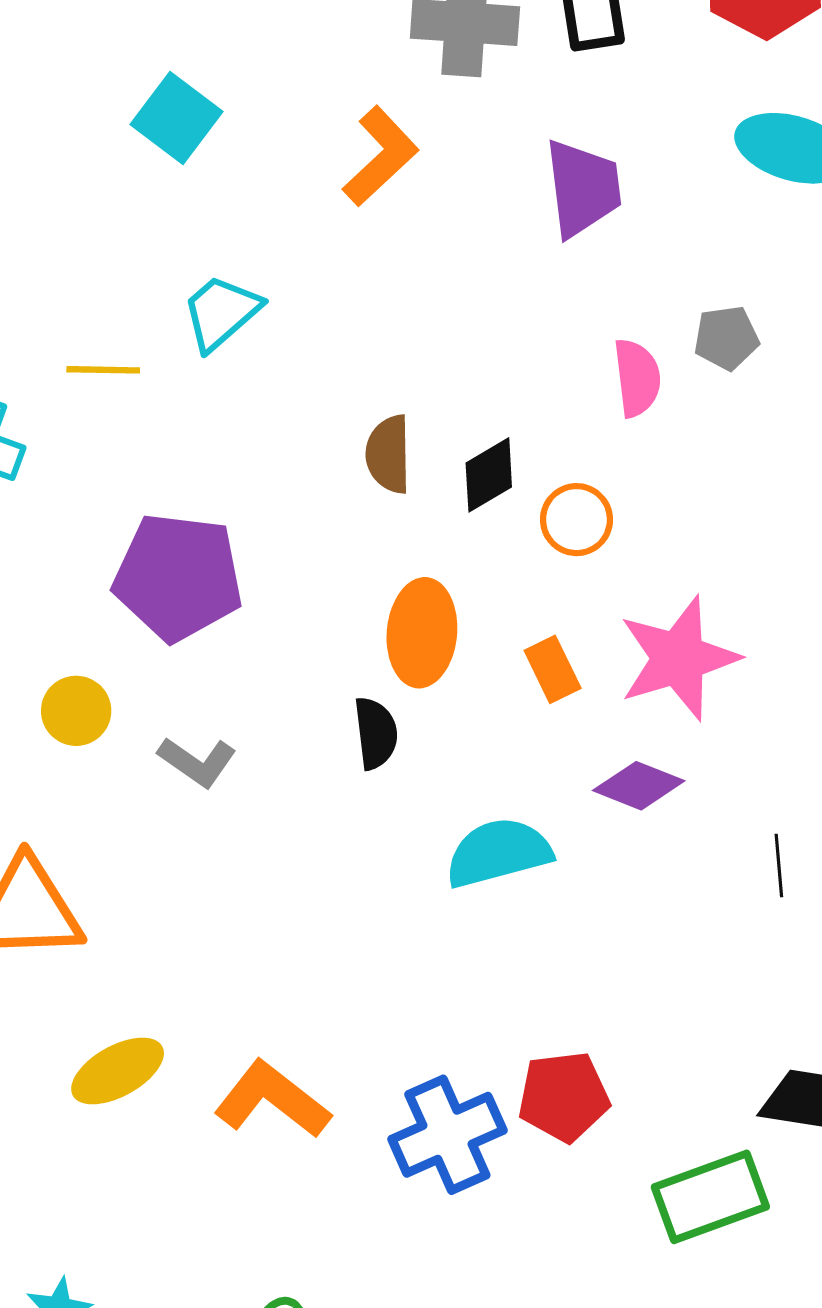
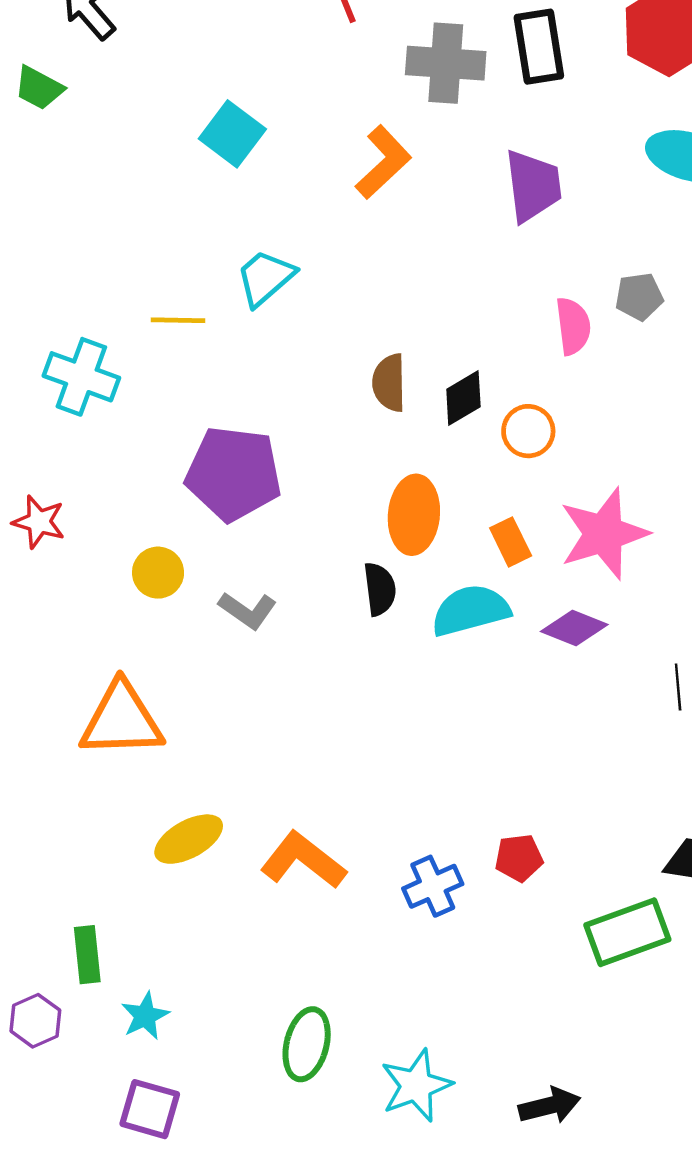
cyan semicircle: (498, 853) -> (470, 610), moved
red pentagon: (564, 1096) -> (519, 858), size x0.7
blue cross: (447, 1135) -> (433, 886), size x0.7

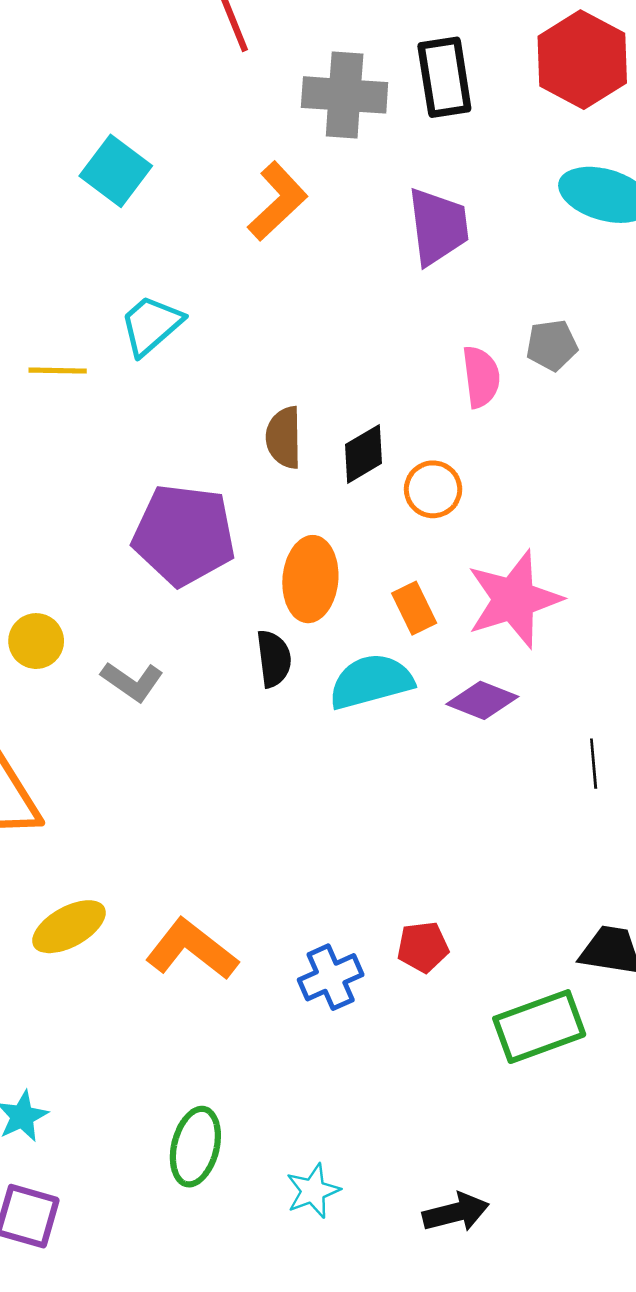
purple pentagon: (233, 474) -> (184, 535), moved
cyan star: (416, 1086) -> (313, 1191), size x0.7

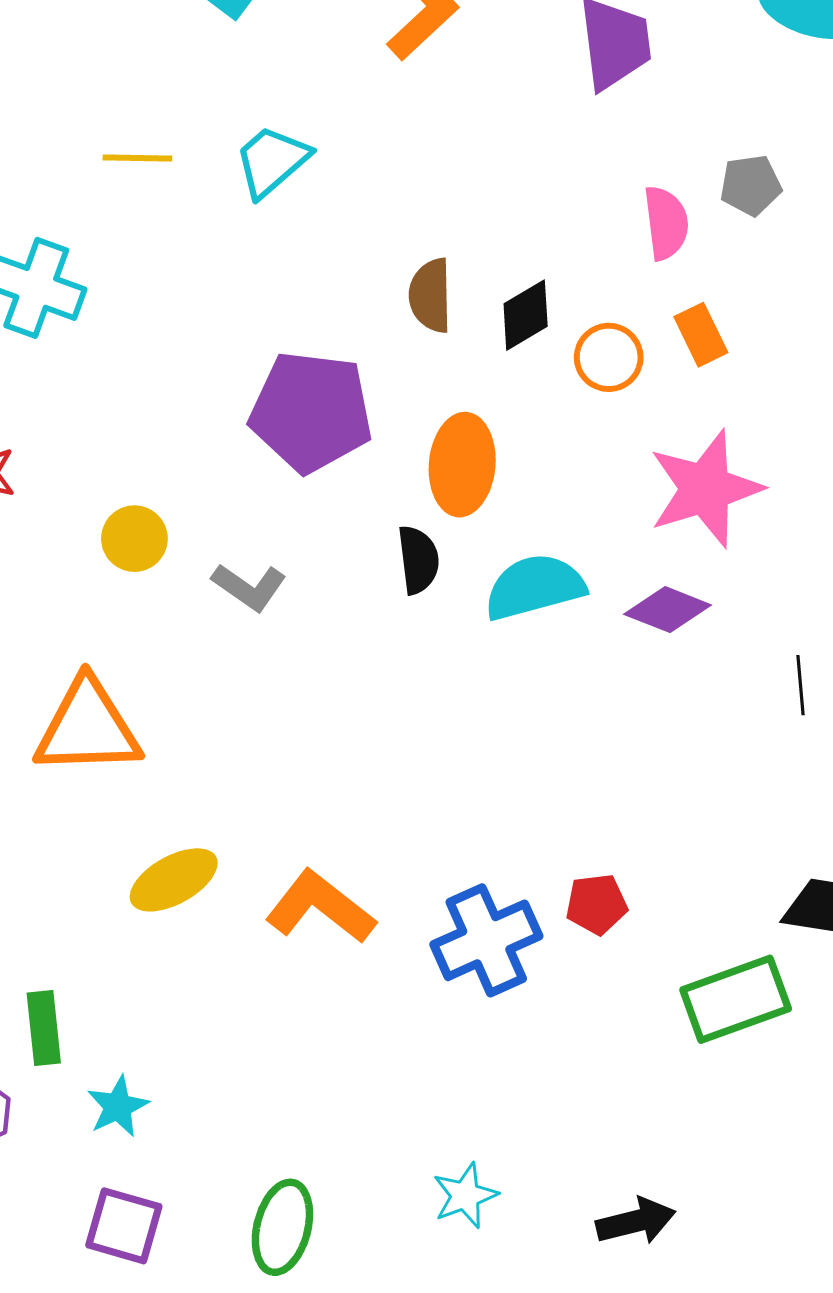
yellow line: (58, 371) -> (137, 158), moved
orange rectangle: (414, 608) -> (701, 335), moved
blue cross: (331, 977) -> (486, 940), size x1.4
green ellipse: (195, 1147) -> (282, 1227), moved

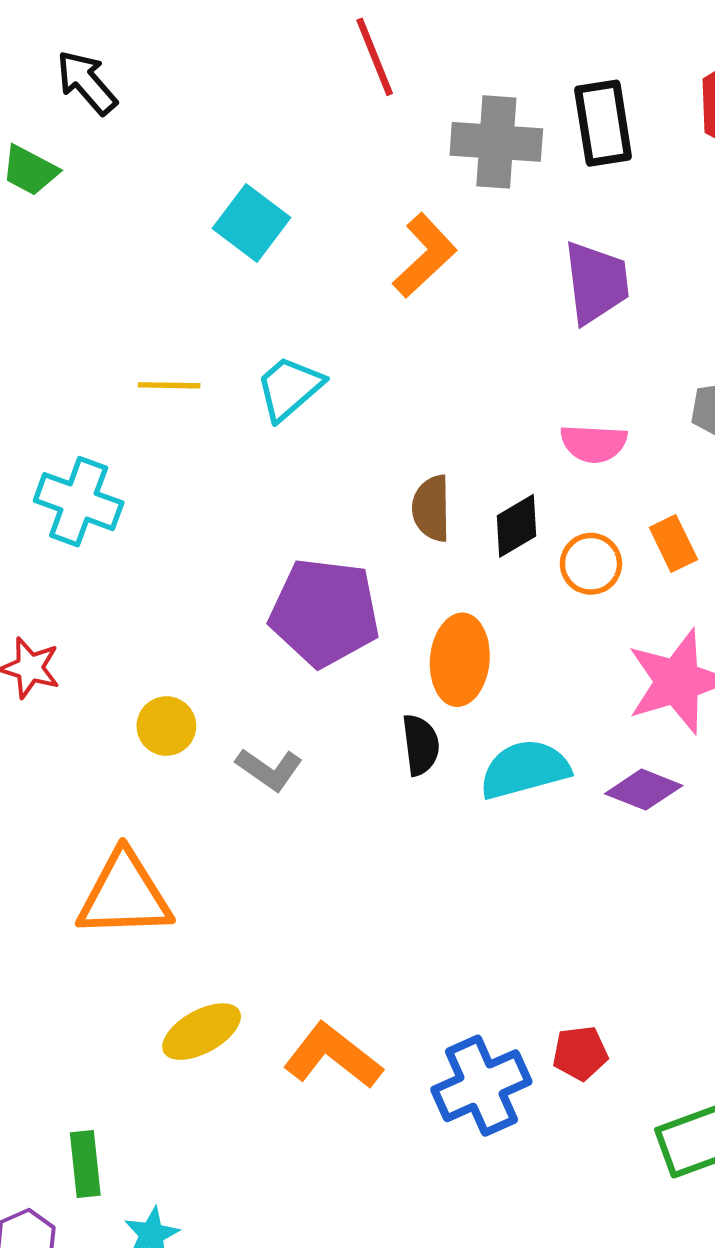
pink semicircle: (666, 223) -> (594, 443), moved, turned 100

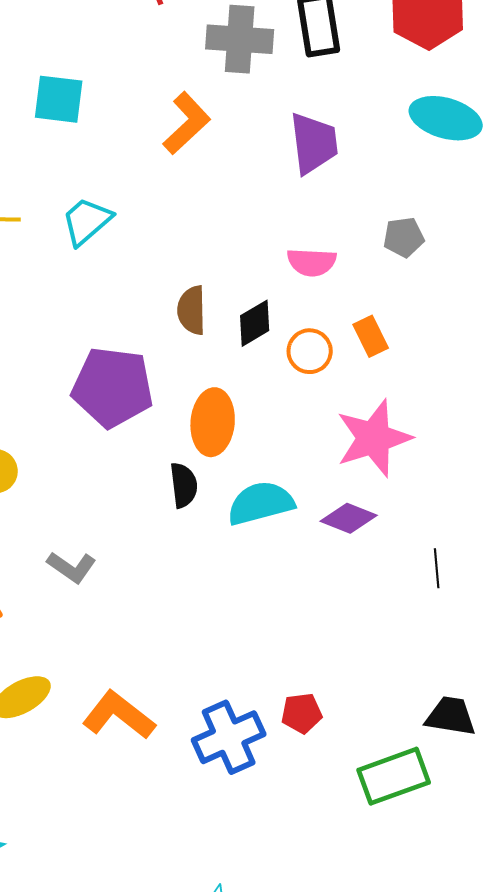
cyan square: (252, 223) -> (59, 99), turned -30
gray L-shape: (269, 769) -> (72, 567), moved

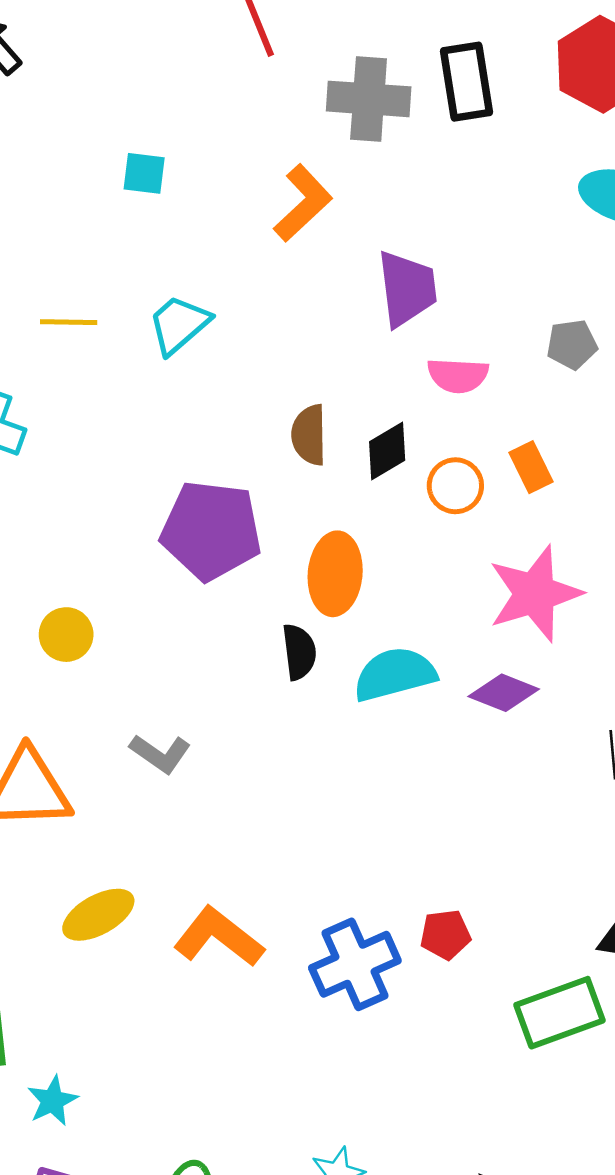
cyan square: (59, 99) -> (144, 173), size x0.7
purple trapezoid: (314, 143) -> (407, 289), moved

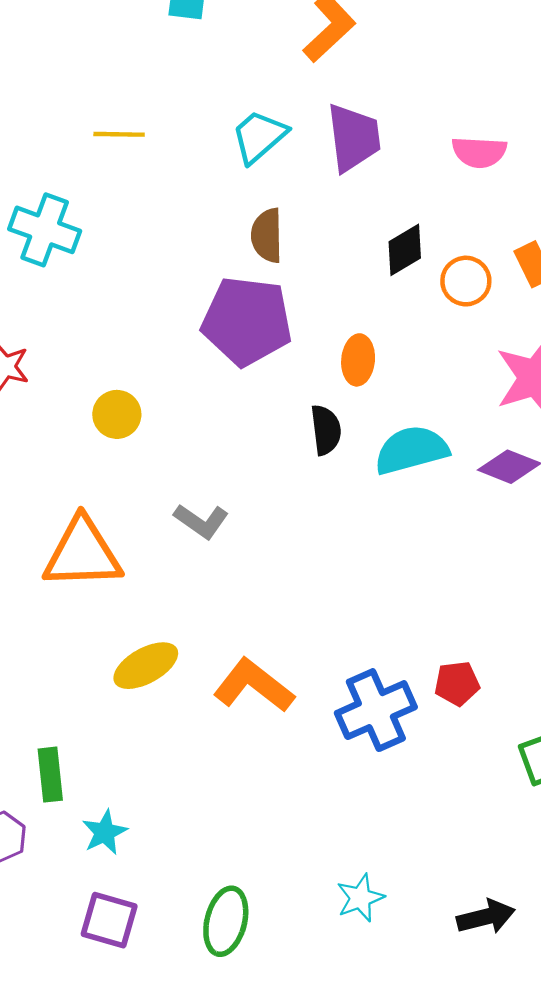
purple trapezoid: (407, 289) -> (354, 138), moved
cyan trapezoid: (179, 325) -> (259, 137), moved
pink semicircle: (458, 375) -> (479, 152), moved
brown semicircle: (309, 435) -> (267, 235), moved
orange ellipse: (335, 574) -> (358, 360), size x0.7

